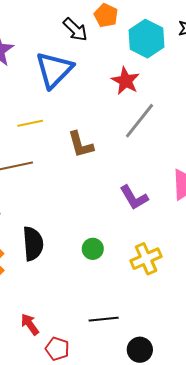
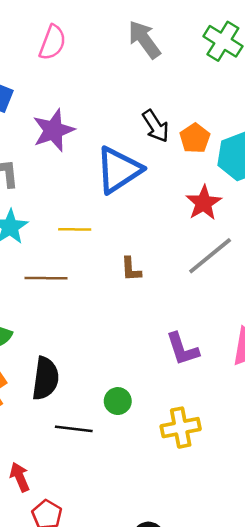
orange pentagon: (106, 15) -> (195, 138), moved
brown L-shape: (81, 145) -> (131, 269), size x0.7
black line: (104, 319) -> (74, 429), moved

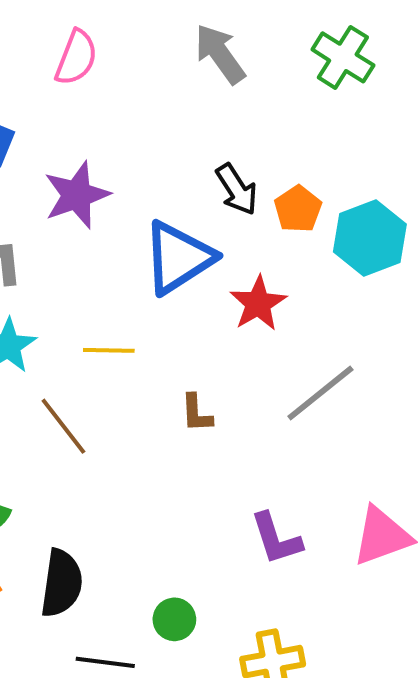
red star: (204, 203) -> (258, 304), moved
brown line: (46, 278) -> (63, 426), turned 51

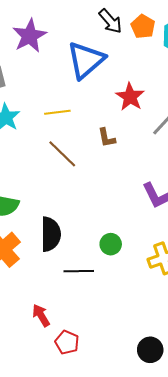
red star: (258, 304) -> (130, 97), moved
brown line: (63, 426) -> (62, 154), moved

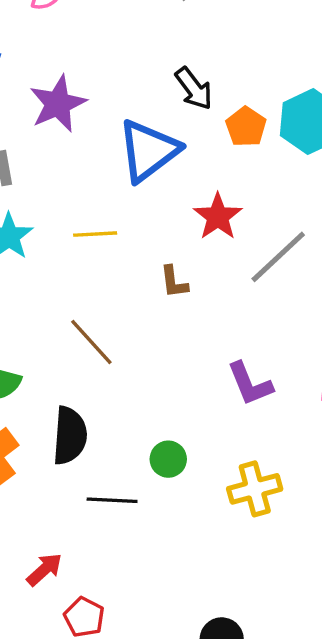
orange pentagon: (143, 27) -> (246, 127), moved
brown line: (62, 154) -> (91, 342), moved
red arrow: (41, 315) -> (44, 569), turned 75

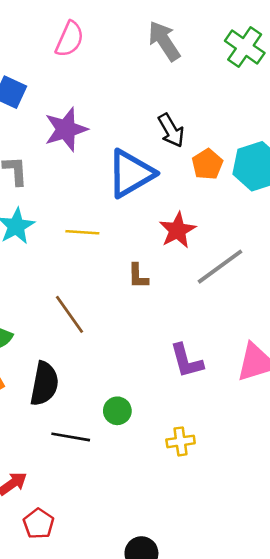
yellow cross: (255, 489) -> (181, 441), size x0.7

